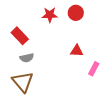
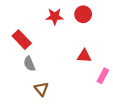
gray semicircle: (27, 58) -> (29, 64), turned 80
brown triangle: (23, 82) -> (41, 89), moved, size x0.6

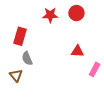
red rectangle: (22, 40) -> (20, 36), turned 60
brown triangle: (41, 89) -> (16, 76), moved

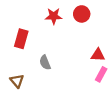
red triangle: (77, 51) -> (98, 55), moved
gray semicircle: (27, 58) -> (45, 63), moved

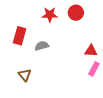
gray semicircle: (45, 63) -> (42, 46), moved, turned 96
brown triangle: (17, 81) -> (25, 75), moved

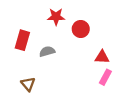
red circle: (76, 13) -> (81, 29), moved

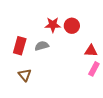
red star: (56, 17) -> (53, 25), moved
red rectangle: (22, 40) -> (20, 46), moved

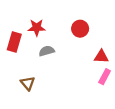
red star: (53, 25) -> (37, 28), moved
red rectangle: (20, 46) -> (14, 42), moved

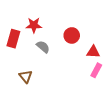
red circle: (80, 29) -> (72, 35), moved
gray semicircle: (47, 51) -> (43, 47), turned 56

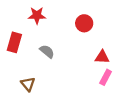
red star: (34, 25) -> (37, 15), moved
red circle: (72, 35) -> (84, 23), moved

